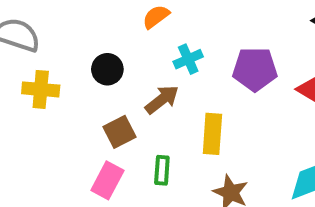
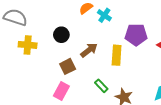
cyan cross: (188, 59) -> (104, 15), moved, turned -32
yellow rectangle: (212, 134) -> (117, 55), moved
green rectangle: (162, 170) -> (101, 86), moved, turned -48

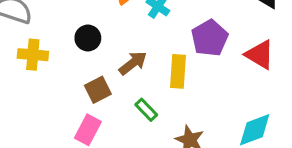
purple pentagon: (136, 35) -> (210, 38), turned -30
green rectangle: (101, 86) -> (146, 110), moved

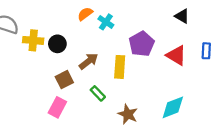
yellow cross: (33, 55) -> (33, 40), moved

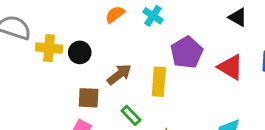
cyan cross: (106, 22) -> (153, 16), moved
brown square: (64, 80) -> (89, 98), turned 30

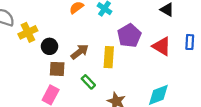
yellow cross: (49, 48) -> (28, 32), turned -30
black circle: (80, 52) -> (49, 46), moved

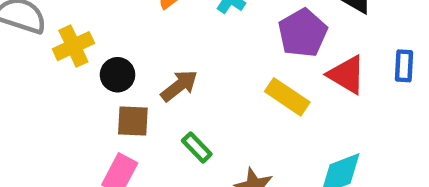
purple pentagon: (129, 36) -> (303, 33), moved
yellow rectangle: (109, 57) -> (287, 97), moved, turned -60

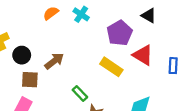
blue rectangle: (404, 66) -> (173, 66), moved
green rectangle: (197, 147) -> (80, 94), moved

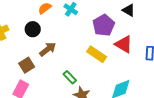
black circle: (22, 55) -> (33, 29), moved
brown square: (30, 80) -> (27, 65), turned -35

